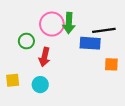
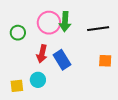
green circle: (26, 41) -> (18, 33), moved
blue rectangle: (90, 43) -> (62, 60), moved, turned 54
yellow square: (13, 80) -> (17, 86), moved

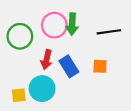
green circle: (18, 33) -> (20, 36), size x1.5
orange square: (105, 61) -> (100, 66), moved
cyan circle: (38, 80) -> (42, 89), size x1.5

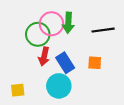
green circle: (20, 36) -> (38, 34), moved
cyan circle: (42, 89) -> (59, 86), moved

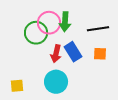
red arrow: (44, 56) -> (56, 54), moved
blue rectangle: (65, 63) -> (73, 52), moved
orange square: (95, 63) -> (100, 54), moved

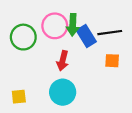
green circle: (36, 33) -> (23, 37), moved
blue rectangle: (73, 52) -> (86, 36), moved

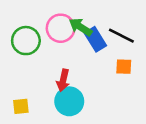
green arrow: (73, 25) -> (80, 27), turned 120
black line: (110, 33) -> (121, 36), turned 35
red arrow: (63, 61) -> (63, 80), moved

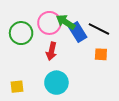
red arrow: (63, 80) -> (51, 51), moved

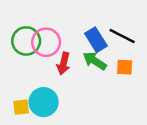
green arrow: (66, 22) -> (95, 61), moved
pink circle: (49, 23) -> (46, 42), moved
cyan circle: (56, 83) -> (44, 102), moved

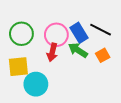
pink circle: (46, 42) -> (56, 35), moved
orange square: (125, 67) -> (103, 55), turned -32
yellow square: (21, 107) -> (18, 67), moved, size x1.5

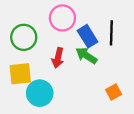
black line: (101, 30) -> (111, 33), turned 65
pink circle: (56, 35) -> (62, 18), moved
orange square: (103, 55) -> (114, 92), moved

